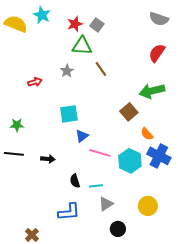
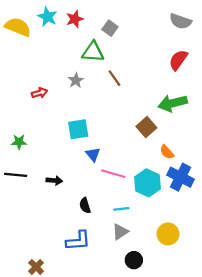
red star: (75, 24) -> (75, 19), moved
blue triangle: (82, 136) -> (93, 154), turned -32
cyan line: (96, 186) -> (121, 209), moved

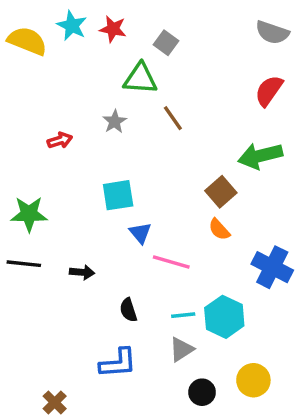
red star: (75, 19) -> (113, 29), turned 30
green star: (19, 142) -> (29, 214), size x1.5
orange semicircle: (167, 152) -> (219, 229), moved
cyan hexagon: (148, 183) -> (224, 317), moved
yellow circle: (168, 234) -> (253, 380), moved

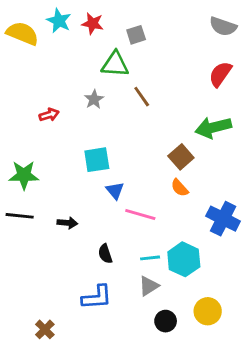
gray square: (166, 43) -> (136, 35), turned 36

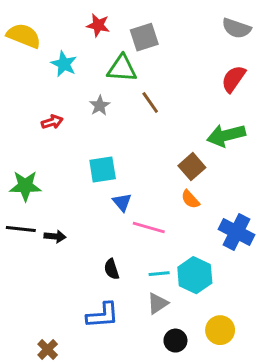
cyan star: (59, 21) -> (64, 64), moved
gray square: (136, 35) -> (144, 37), size x1.4
black arrow: (67, 223) -> (55, 236), moved

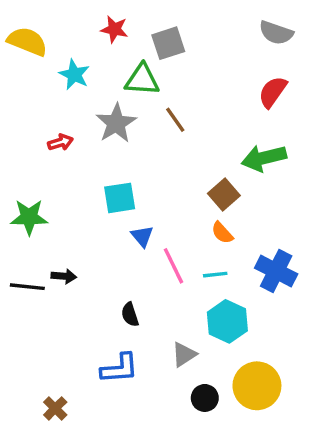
gray star: (100, 106) -> (116, 123), size x1.6
pink line: (149, 228) -> (173, 266), turned 48
black line: (21, 229) -> (27, 287), moved
cyan line: (159, 274) -> (215, 275), moved
yellow circle: (220, 330) -> (257, 386), size x1.4

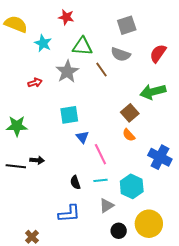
gray semicircle: (276, 33) -> (121, 54), moved
gray square: (168, 43) -> (127, 25), moved
cyan line: (215, 275) -> (100, 180), moved

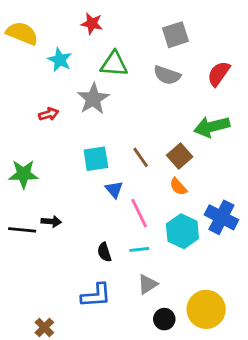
brown line: (101, 70) -> (141, 157), moved
cyan hexagon: (132, 186) -> (182, 231), moved

